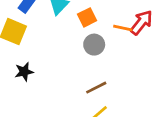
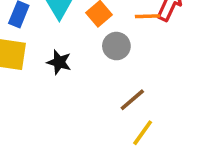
black star: (24, 72) -> (59, 62), moved, turned -30

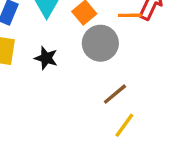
gray circle: (116, 46) -> (100, 43), size x1.4

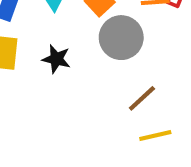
yellow line: (124, 125) -> (155, 136), turned 44

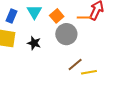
yellow line: (155, 136) -> (89, 72), moved

